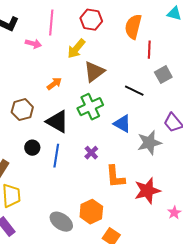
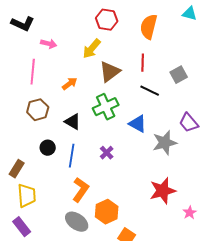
pink line: (51, 23) -> (33, 72), moved
red line: (149, 50) -> (143, 63), moved
black triangle: (57, 122) -> (73, 122), size x0.7
orange L-shape: (115, 177) -> (81, 190), moved, turned -140

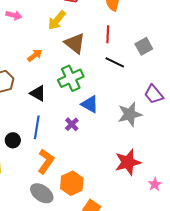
brown triangle: (110, 72) -> (75, 43), turned -45
blue triangle: (138, 124) -> (90, 104), moved
black circle: (48, 148) -> (13, 140), moved

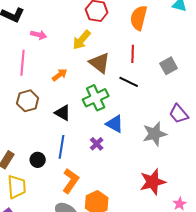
black line: (115, 62) -> (129, 82), moved

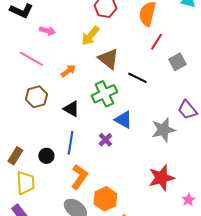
red line: (133, 54) -> (156, 42), moved, turned 30
pink line: (23, 63) -> (31, 59), turned -65

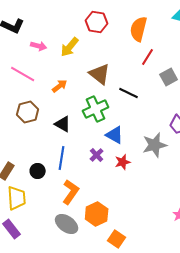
yellow arrow: (90, 36) -> (70, 47), moved
red star: (161, 178) -> (123, 162), moved, size x0.6

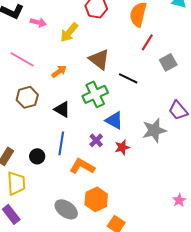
pink arrow: (39, 46) -> (38, 22), moved
orange L-shape: (71, 192) -> (82, 166), moved, turned -95

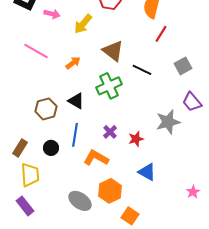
gray square: (168, 62) -> (183, 66), moved
brown hexagon: (27, 97) -> (46, 109), moved
blue triangle: (114, 120) -> (147, 172), moved

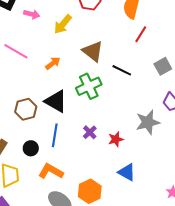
black triangle: (76, 101) -> (56, 101), size x1.4
orange L-shape: (96, 158) -> (51, 171), moved

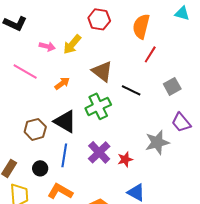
pink arrow: (32, 14) -> (47, 46), moved
purple cross: (90, 132) -> (99, 152), size x1.6

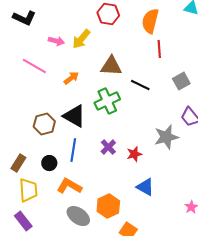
red line: (150, 54) -> (159, 49), turned -36
brown triangle: (102, 71) -> (111, 66), turned -35
purple cross: (99, 152) -> (108, 147), size x0.7

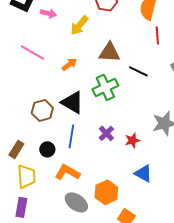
pink arrow: (56, 41) -> (48, 13), moved
purple rectangle: (23, 221) -> (21, 207), turned 48

